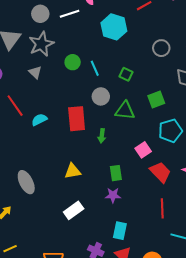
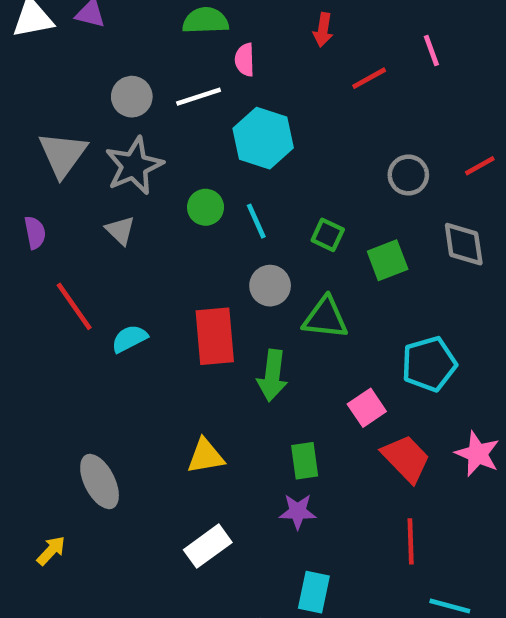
cyan hexagon: (114, 27) -> (263, 138), moved
green square: (156, 99) -> (388, 260), moved
green arrow: (102, 136) -> (272, 375), size x1.5

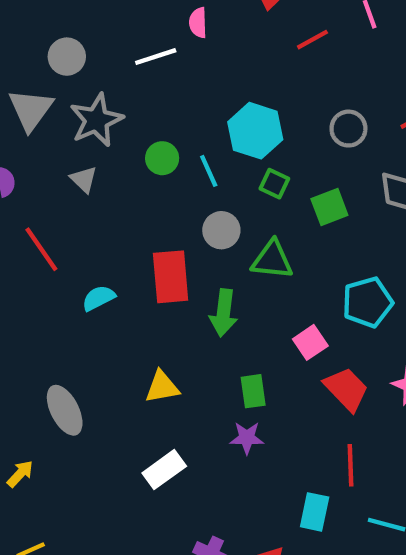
gray circle: (132, 97) -> (67, 57), moved
cyan hexagon: (263, 138) -> (255, 131), moved
cyan semicircle: (129, 339) -> (99, 298), moved
cyan rectangle: (314, 592) -> (315, 512), moved

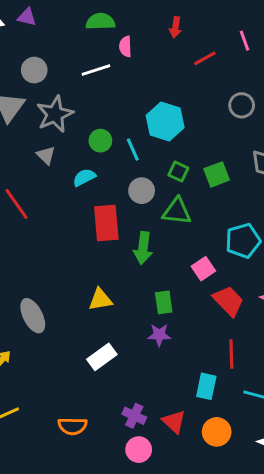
gray circle: (348, 129) -> (242, 105), moved
green square: (274, 184) -> (178, 172), moved
cyan semicircle: (99, 298) -> (84, 177), moved

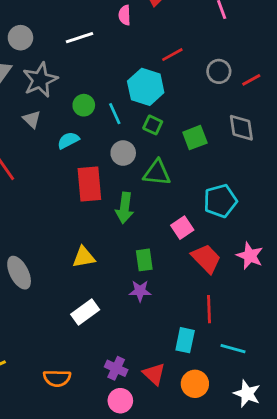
pink semicircle: (125, 46) -> (125, 15), moved
red line: (205, 58) -> (172, 55), moved
green square: (178, 172) -> (153, 125), moved

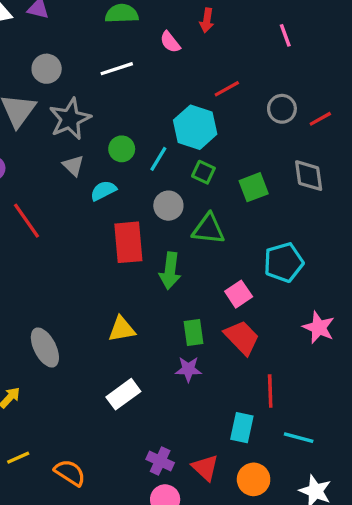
pink semicircle: (125, 15) -> (170, 42), turned -36
cyan line: (115, 114) -> (158, 159), turned 55
gray triangle: (32, 119) -> (73, 166), moved
red trapezoid: (206, 259) -> (242, 337), moved
orange semicircle: (57, 378) -> (70, 473), moved, turned -148

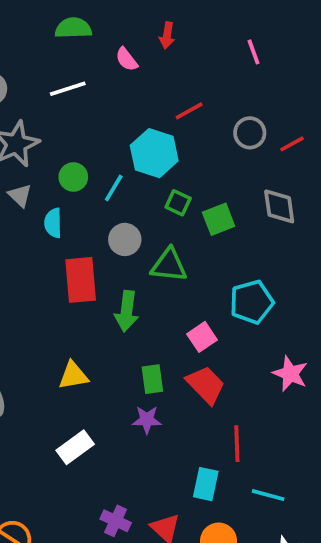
green square: (203, 172) -> (178, 203), moved
cyan semicircle: (103, 191) -> (53, 223), turned -64

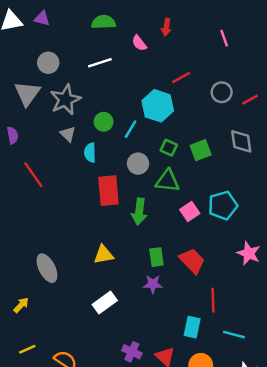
green square: (178, 203) -> (169, 148), moved
pink square: (202, 337) -> (190, 212), moved

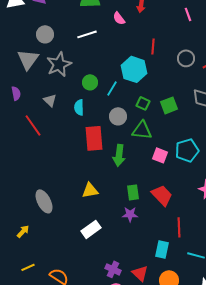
red line: (181, 77) -> (153, 46), turned -56
gray triangle: (68, 134) -> (50, 100), moved
pink square: (190, 212) -> (160, 155), turned -35

